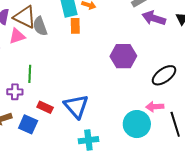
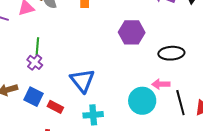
black ellipse: (164, 75) -> (171, 53), turned 30
purple cross: (15, 92) -> (35, 62), moved, turned 35
red rectangle: (45, 107) -> (55, 107), moved

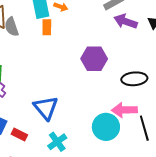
pink arrow: (161, 84) -> (124, 110), size x1.4
cyan cross: (93, 115) -> (57, 142), turned -30

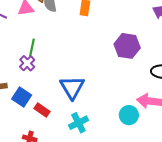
cyan circle: (106, 127) -> (129, 115), size x0.7

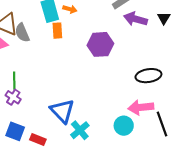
purple hexagon: (127, 46) -> (100, 44), moved
cyan cross: (78, 123) -> (80, 130), moved

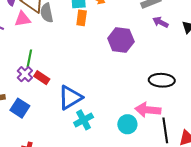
purple arrow: (136, 19) -> (160, 22), size x0.7
blue triangle: (62, 111) -> (70, 98), turned 32
red rectangle: (38, 140) -> (42, 78), moved

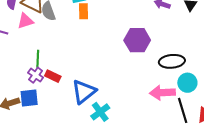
purple hexagon: (121, 40) -> (137, 40), moved
blue square: (20, 108) -> (29, 98), moved, turned -30
cyan circle: (127, 124) -> (187, 83), moved

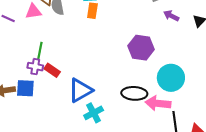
black ellipse: (172, 61) -> (134, 93), moved
purple cross: (36, 75) -> (35, 67), turned -35
cyan circle: (187, 83) -> (171, 78), moved, size x1.4

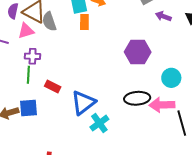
green line: (40, 51) -> (28, 75), moved
purple cross: (35, 67) -> (33, 56), moved
cyan circle: (171, 78) -> (171, 78), size x0.7

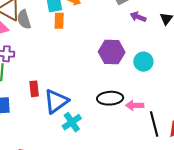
cyan circle: (171, 78) -> (143, 62), moved
red rectangle: (53, 86) -> (34, 89), moved, turned 56
pink arrow: (162, 105) -> (135, 105), size x0.7

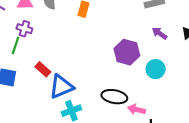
purple arrow: (138, 17) -> (160, 33), moved
red rectangle: (34, 89) -> (43, 69), turned -56

